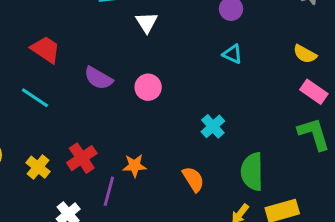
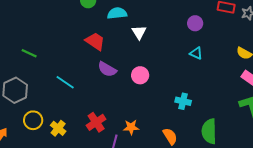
red trapezoid: (46, 50) -> (95, 41), moved
cyan cross: (213, 126) -> (183, 101), turned -35
yellow cross: (38, 167) -> (58, 128), moved

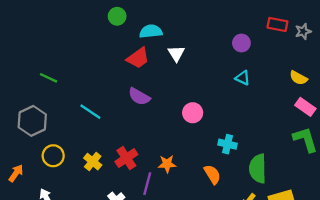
red trapezoid: (95, 41) -> (138, 58), moved, turned 110
pink circle: (140, 75) -> (193, 113), moved
cyan cross: (183, 101) -> (228, 144), moved
yellow cross: (58, 128) -> (93, 162), moved

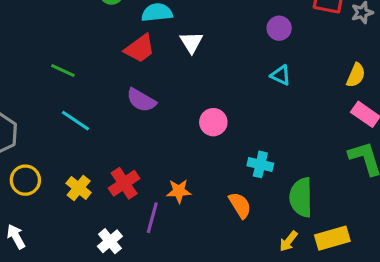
green line: (49, 78) -> (63, 70), moved
yellow semicircle: (298, 78) -> (356, 75), turned -96

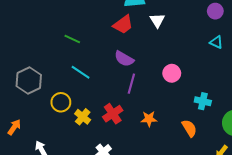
yellow circle: (25, 180) -> (61, 102), moved
purple line: (152, 218) -> (131, 84), moved

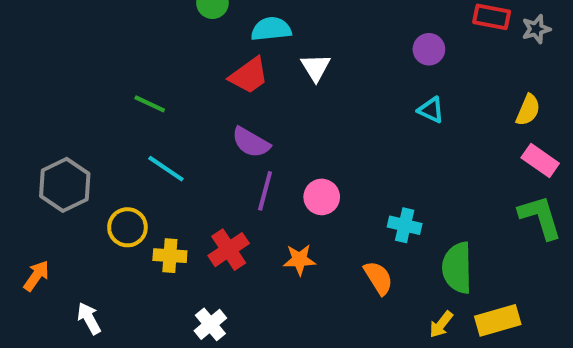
pink circle: (172, 73) -> (322, 197), moved
yellow cross: (83, 117) -> (170, 256), turned -35

